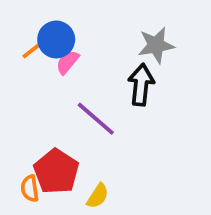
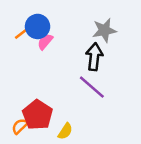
purple line: (96, 119) -> (92, 87), moved
orange semicircle: (30, 188) -> (20, 126), turned 54

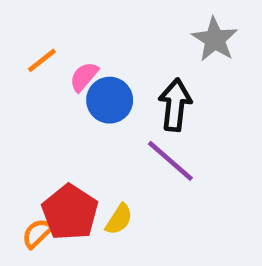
blue circle: (38, 26) -> (110, 100), moved
gray star: (104, 30) -> (215, 39), moved, turned -30
yellow semicircle: (65, 131) -> (119, 219), moved

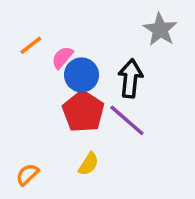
red pentagon: (70, 212) -> (83, 112), moved

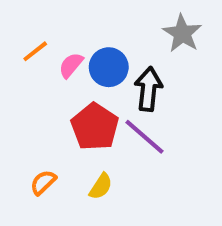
blue circle: (82, 75) -> (109, 67), moved
orange semicircle: (27, 174) -> (43, 182), moved

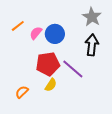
black arrow: (148, 89) -> (92, 45), moved
red pentagon: (95, 127) -> (48, 64), turned 30
yellow semicircle: (101, 186) -> (51, 85), moved

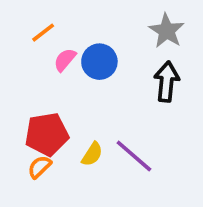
orange line: (18, 26) -> (43, 33), moved
red pentagon: (48, 64) -> (47, 134), moved
purple line: (73, 69) -> (134, 156), moved

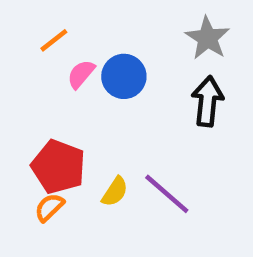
red pentagon: (47, 134) -> (58, 167), turned 30

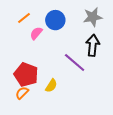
gray star: (207, 38) -> (93, 17), turned 30
blue circle: (124, 76) -> (55, 20), moved
purple line: (167, 194) -> (75, 62), moved

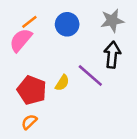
pink semicircle: (36, 33) -> (21, 40), moved, size x1.5
yellow semicircle: (51, 86) -> (62, 83), moved
orange semicircle: (22, 93) -> (29, 122), moved

